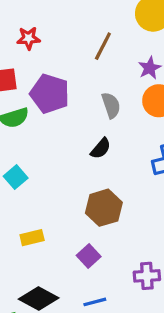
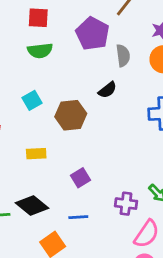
purple pentagon: (50, 94) -> (92, 34), moved
brown hexagon: (104, 208) -> (71, 115), moved

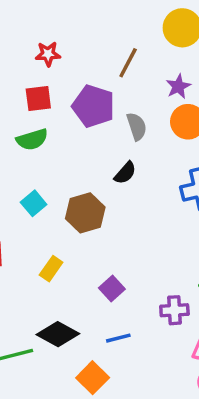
red square: (38, 18) -> (38, 99), moved
yellow rectangle: (36, 154) -> (51, 269), turned -42

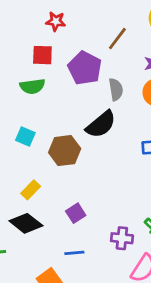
black semicircle: (125, 173) -> (101, 124), size x1.6
cyan square: (34, 203) -> (25, 136), turned -36
black diamond: (58, 334) -> (26, 223), moved

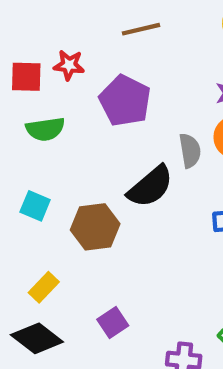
red star: (56, 21) -> (69, 65), moved
brown line: (117, 39) -> (141, 29), moved, turned 40
red square: (42, 55) -> (26, 77), moved
gray semicircle: (116, 89) -> (190, 151), moved

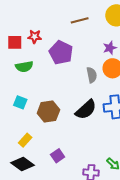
brown line: (141, 29) -> (80, 20), moved
black semicircle: (150, 187) -> (86, 110), moved

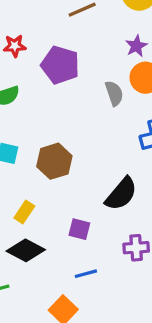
black semicircle: (86, 110) -> (121, 194), moved
purple square: (58, 156) -> (79, 229), turned -32

